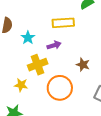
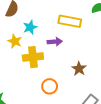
yellow star: (21, 85) -> (15, 41), moved
orange circle: (60, 88) -> (50, 86), size x0.6

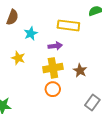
yellow star: (15, 41) -> (18, 58), moved
yellow cross: (33, 57) -> (53, 68), moved

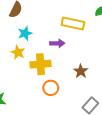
cyan star: (31, 33) -> (25, 33), moved
yellow cross: (53, 68) -> (40, 64), moved

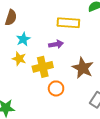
brown star: (81, 71) -> (83, 68), size x1.5

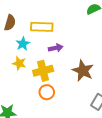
yellow rectangle: (68, 23) -> (42, 27), moved
orange circle: (56, 88) -> (47, 92), moved

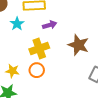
yellow star: (19, 63) -> (12, 71), moved
orange circle: (47, 92) -> (37, 70), moved

